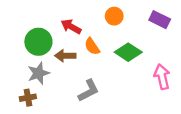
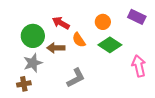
orange circle: (114, 16) -> (103, 22), moved

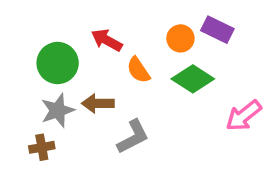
purple rectangle: (137, 17) -> (217, 30), moved
brown arrow: (56, 48) -> (98, 103), moved
pink arrow: (139, 66) -> (244, 116), turned -115

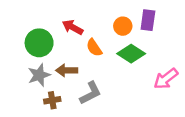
purple rectangle: (217, 30) -> (148, 20), turned 72
brown cross: (42, 147) -> (52, 100), moved

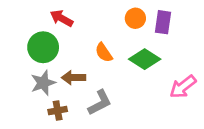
orange circle: (123, 26) -> (135, 18), moved
red arrow: (73, 27) -> (62, 18), moved

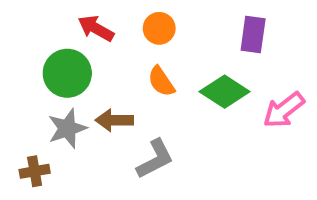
orange circle: (135, 18) -> (159, 28), moved
pink arrow: (183, 87) -> (284, 110), moved
brown cross: (58, 111) -> (35, 171), moved

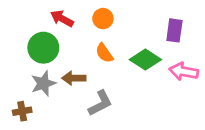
purple rectangle: (253, 34) -> (174, 30), moved
pink arrow: (284, 110) -> (184, 72), turned 48

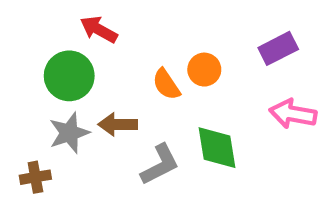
orange circle: (103, 19) -> (204, 70), moved
purple rectangle: (174, 30) -> (278, 48), turned 55
green diamond: (145, 60) -> (217, 148), moved, turned 48

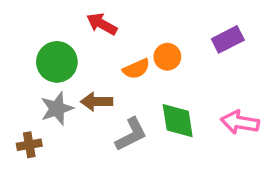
red arrow: (99, 29) -> (102, 24), moved
orange semicircle: (166, 84) -> (136, 69), turned -80
pink arrow: (293, 114) -> (240, 122), moved

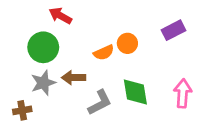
red arrow: (102, 24) -> (60, 16), moved
pink arrow: (240, 122) -> (183, 93), turned 84

